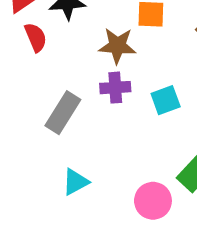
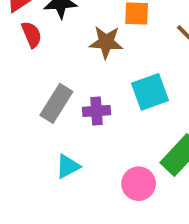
purple cross: (115, 88) -> (97, 111), moved
cyan square: (166, 100) -> (150, 92), size x1.4

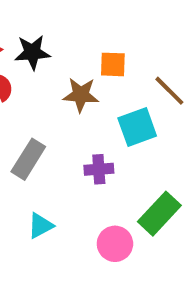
cyan square: (150, 92) -> (137, 127), moved
purple cross: (97, 111) -> (99, 169), moved

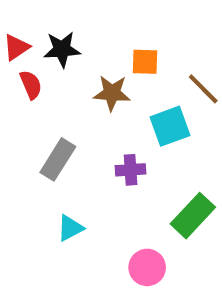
pink circle: (115, 244) -> (147, 267), moved

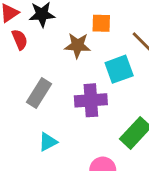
purple cross: (131, 170) -> (91, 100), size x1.5

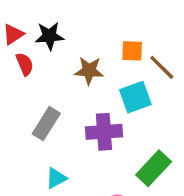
orange square: (101, 23) -> (132, 51), moved

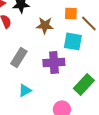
cyan square: (135, 97) -> (73, 41), turned 30

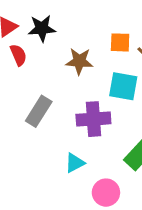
cyan triangle: (25, 90) -> (75, 163), moved

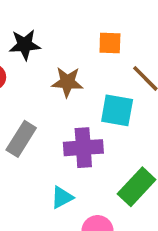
orange square: (120, 42) -> (110, 43), moved

